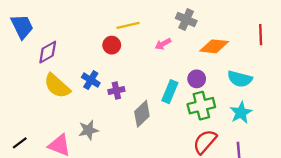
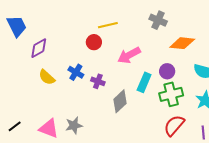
pink arrow: (163, 44) -> (129, 55), moved, size x1.6
yellow semicircle: (57, 86) -> (47, 77), size x0.7
purple cross: (116, 90) -> (98, 81), turned 32
gray star: (88, 130) -> (74, 125), moved

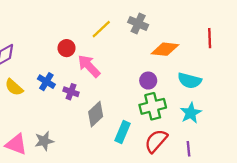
yellow line: (108, 25) -> (101, 29), moved, turned -30
pink arrow: (129, 55) -> (89, 66), moved, turned 75
cyan rectangle: (144, 82) -> (122, 132), moved

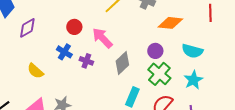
red circle: (67, 48) -> (74, 27), moved
yellow semicircle: (14, 87) -> (35, 71), moved
green cross: (153, 106) -> (159, 74), turned -35
gray diamond: (96, 114) -> (122, 63), moved

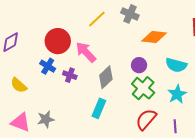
red circle: (74, 27) -> (58, 41), size x1.6
cyan rectangle: (132, 97) -> (99, 108), moved

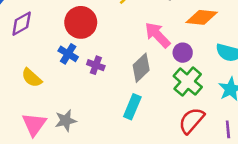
pink arrow: (86, 52) -> (158, 35), moved
pink triangle: (21, 122) -> (34, 124), turned 45

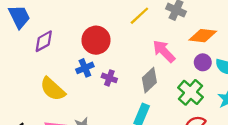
purple circle: (183, 53) -> (203, 62), moved
blue cross: (68, 54) -> (85, 68), turned 36
yellow semicircle: (32, 78) -> (53, 89), size x1.4

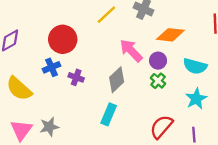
purple circle: (203, 62) -> (158, 61), moved
green cross: (191, 92) -> (158, 81), moved, size x0.6

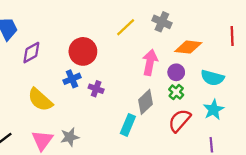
pink arrow: (131, 51) -> (150, 62), turned 55
gray diamond: (117, 80) -> (145, 102), moved
red semicircle: (161, 127) -> (179, 121), moved

